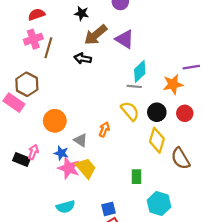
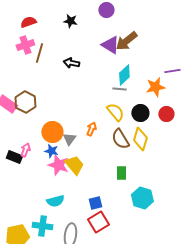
brown arrow: (96, 35) -> (126, 41), moved
brown hexagon: (27, 84) -> (25, 102), moved
orange circle: (55, 121) -> (52, 132), moved
gray triangle: (81, 140) -> (69, 139), turned 32
brown semicircle: (180, 158) -> (120, 139), moved

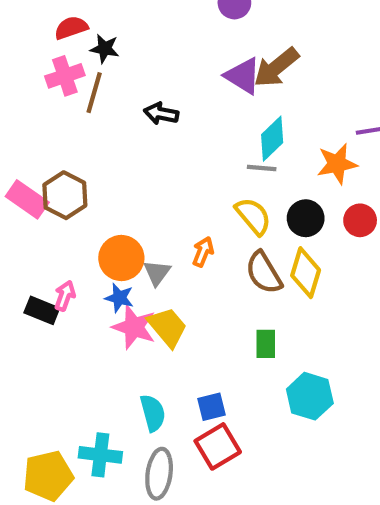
black star: (70, 21) -> (105, 49), moved
cyan semicircle: (55, 201) -> (153, 413), moved, turned -90

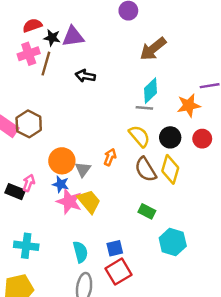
purple triangle: (243, 76) -> (73, 36), moved, turned -40
green rectangle: (266, 344) -> (147, 211), turned -63
cyan cross: (100, 455) -> (26, 246), moved

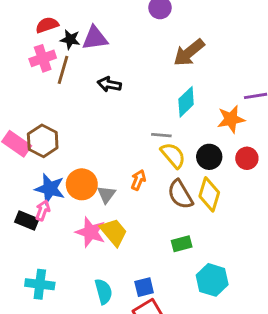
gray line: (144, 108) -> (161, 135), moved
blue star: (61, 184) -> (50, 189), moved, size x1.5
green rectangle: (147, 211) -> (182, 244), turned -42

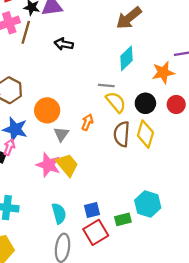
orange circle: (82, 184) -> (47, 110), moved
brown semicircle: (180, 194) -> (122, 134), turned 35
green rectangle: (182, 244) -> (123, 219), moved

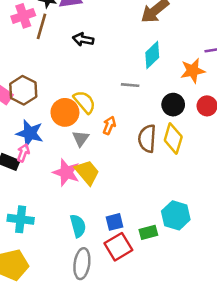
yellow semicircle: (116, 102) -> (85, 102), moved

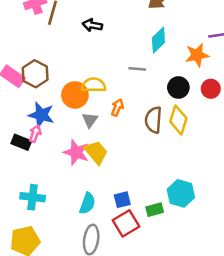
yellow semicircle: (85, 102) -> (94, 85), turned -50
cyan semicircle: (78, 226) -> (87, 203), turned 35

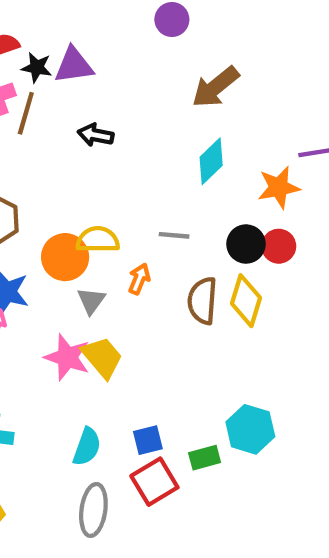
gray line: (137, 69) -> (174, 235), moved
red circle: (211, 89) -> (279, 246), moved

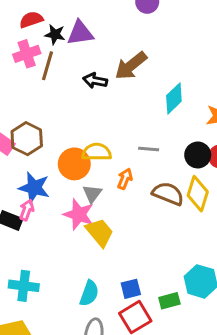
brown arrow: (215, 87) -> (131, 66), moved
brown semicircle: (202, 301) -> (168, 194), turned 108
pink star: (67, 357) -> (79, 214), moved

